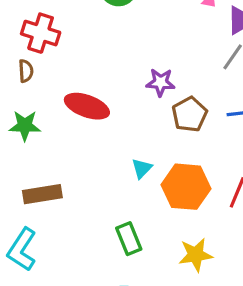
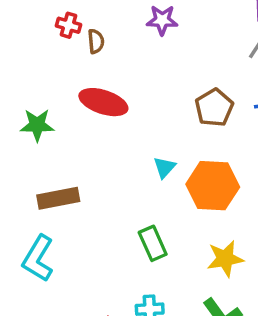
red cross: (41, 33) -> (69, 25), moved, size x0.6
brown semicircle: (26, 71) -> (96, 41), moved
purple star: (161, 82) -> (162, 20), moved

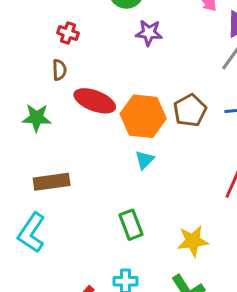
brown semicircle: (96, 41) -> (59, 70), moved
orange hexagon: (213, 186) -> (143, 116), moved

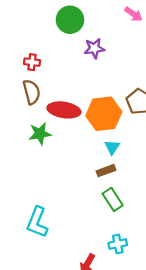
brown semicircle: (59, 70) -> (32, 92), size x1.5
green star: (37, 118) -> (40, 134), moved
brown rectangle: (52, 182) -> (106, 171), moved, size x0.7

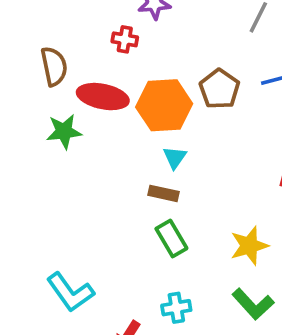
red cross: (32, 62) -> (125, 39), moved
brown rectangle: (106, 171) -> (163, 193), turned 30
cyan L-shape: (37, 222) -> (70, 292), moved, turned -60

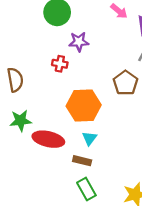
brown pentagon: (219, 89) -> (125, 83), moved
red ellipse: (103, 97) -> (48, 139), moved

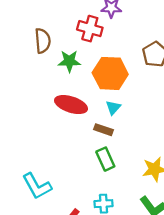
red cross: (60, 64) -> (90, 29), size x1.5
green star: (21, 121) -> (69, 61), moved

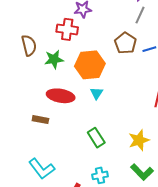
brown rectangle: (103, 130) -> (40, 120), moved

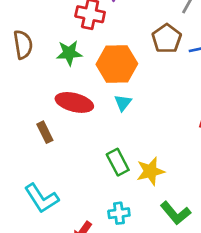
brown semicircle: (29, 45) -> (23, 45), moved
brown rectangle: (40, 120) -> (45, 132), turned 49
yellow star: (139, 140) -> (150, 171), moved

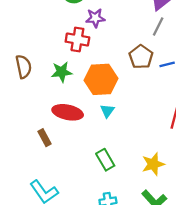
yellow star: (150, 171) -> (153, 164), moved

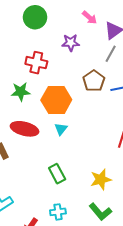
purple star: (95, 18) -> (71, 43), moved

